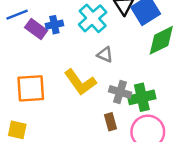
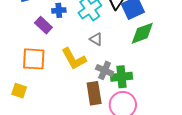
purple rectangle: (36, 29) -> (43, 25), moved
brown rectangle: (110, 122) -> (94, 93), size x1.6

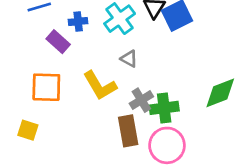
green diamond: (142, 33) -> (220, 93), moved
gray cross: (105, 70) -> (141, 100), turned 36

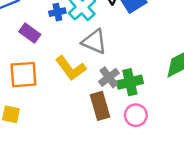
blue cross: (78, 22) -> (57, 12), moved
gray triangle: (129, 59) -> (94, 42), size x1.6
pink circle: (167, 145) -> (136, 115), size x0.7

